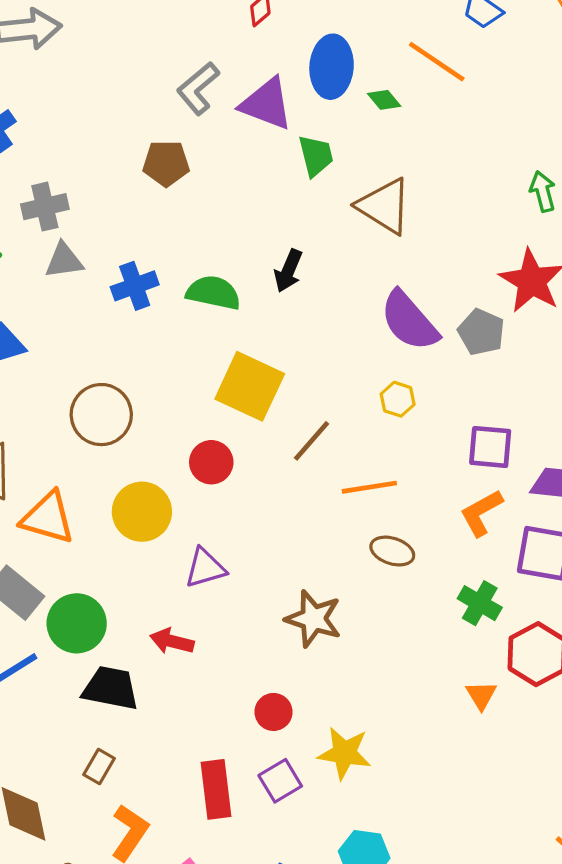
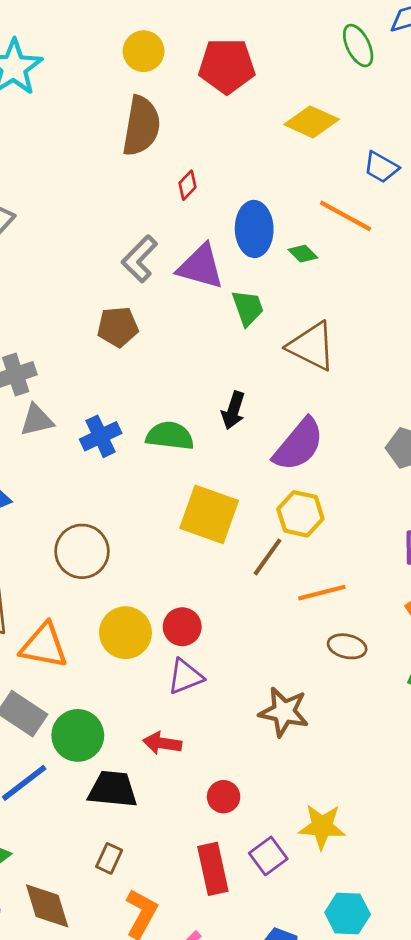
purple semicircle: (409, 321) -> (299, 445), moved, turned -94
yellow hexagon: (398, 399) -> (300, 514), moved, size x1.5
red circle: (211, 462) -> (182, 627), moved
red circle: (274, 712) -> (224, 797), moved

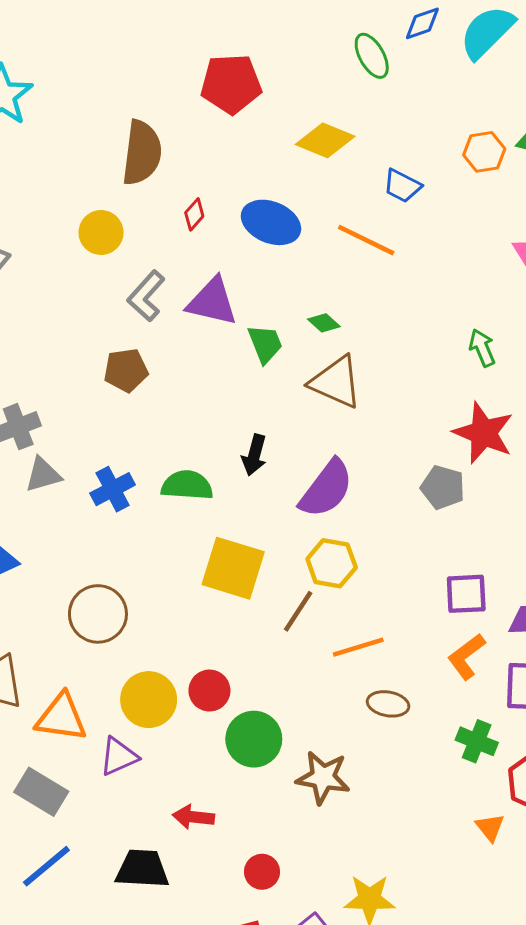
yellow circle: (144, 51) -> (101, 233), moved
blue ellipse: (254, 229) -> (271, 222), moved, turned -64
green diamond: (303, 254) -> (324, 323), moved
purple triangle: (185, 677) -> (119, 756), moved
green circle: (78, 735) -> (254, 739), moved

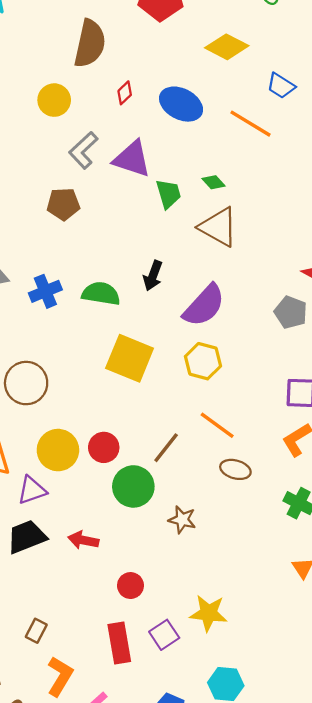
brown line: (298, 611) -> (166, 448), moved
orange line: (358, 647) -> (217, 425), turned 48
brown star: (323, 777) -> (182, 520), size x0.7
black trapezoid: (142, 869) -> (27, 537), moved, turned -30

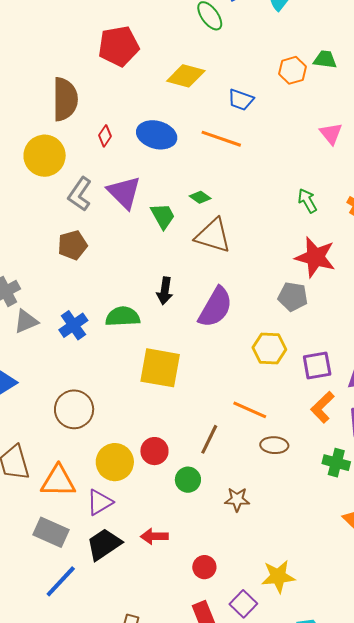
yellow circle: (54, 100) -> (45, 156), size x1.4
purple triangle: (132, 159) -> (124, 192), turned 39
yellow hexagon: (203, 361) -> (269, 349), moved
green circle: (133, 486) -> (188, 480), size x0.7

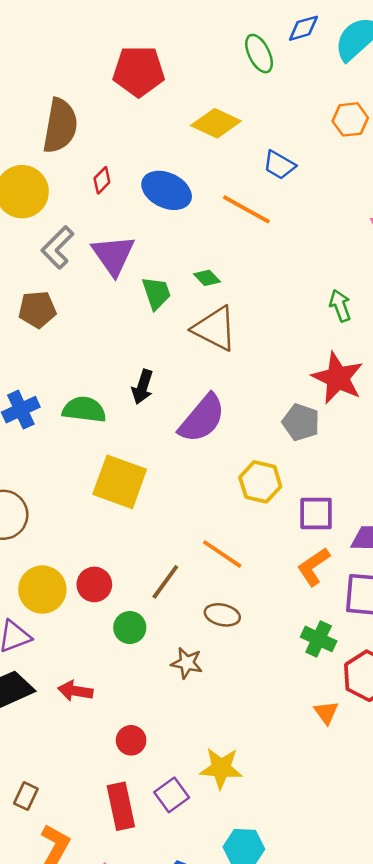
orange hexagon: (292, 70) -> (350, 119), moved
brown ellipse: (274, 445) -> (222, 615), moved

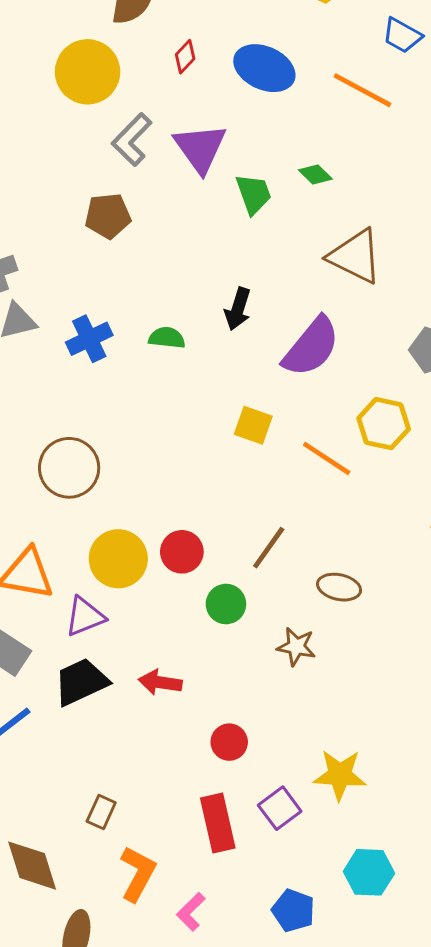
brown triangle: (215, 329) -> (355, 256), moved
green semicircle: (84, 410) -> (167, 338), size x0.7
yellow square: (120, 482) -> (253, 425), moved, size x0.6
orange line: (222, 554) -> (327, 458), moved

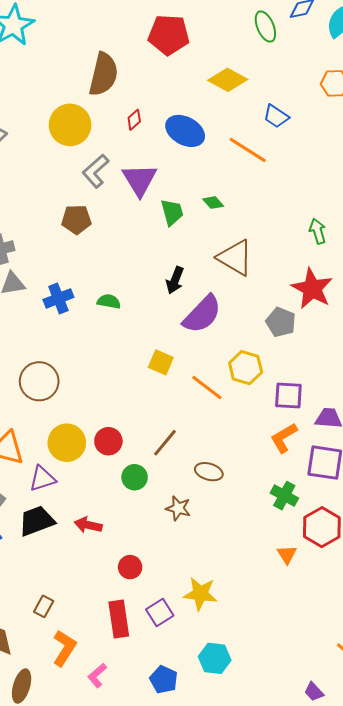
black arrow: (238, 309) -> (175, 280), moved

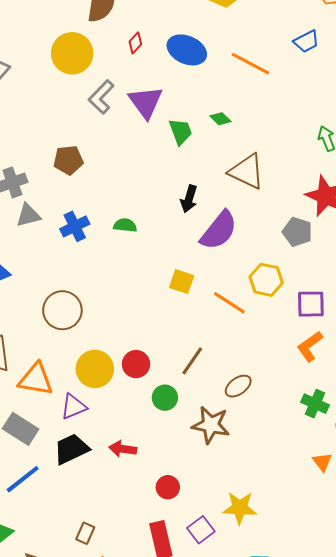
blue trapezoid: (276, 116) -> (306, 41), moved, turned -56
brown pentagon: (76, 220) -> (68, 160), moved
brown ellipse: (209, 472) -> (238, 386), turned -48
brown star: (178, 508) -> (211, 425), size x1.5

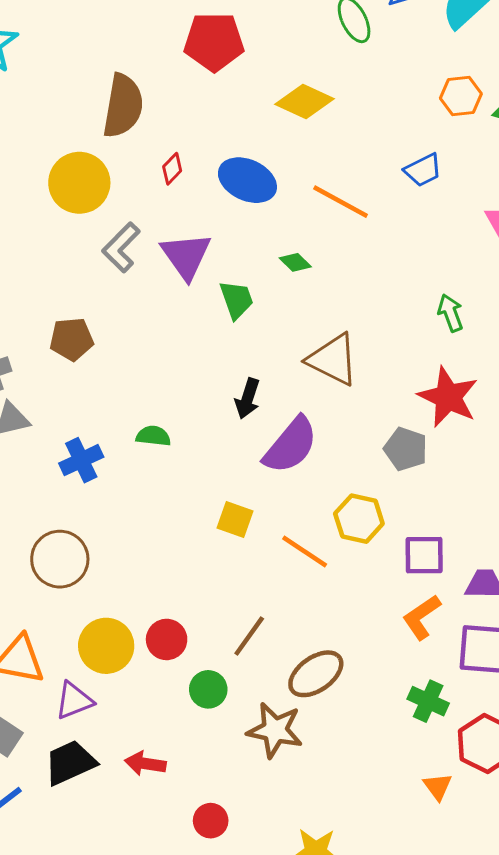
green diamond: (220, 119) -> (295, 262), moved
blue cross: (75, 226) -> (81, 460), moved
brown ellipse: (238, 386) -> (316, 674), size x1.4

